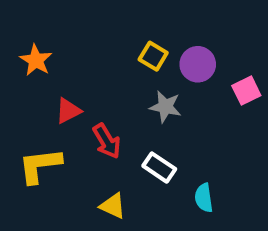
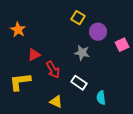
yellow square: (153, 56) -> (78, 18), moved

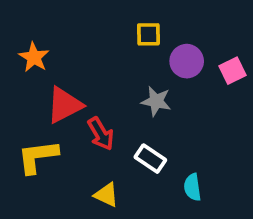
yellow square: (78, 18) -> (148, 34), turned -32
pink square: (122, 45) -> (233, 71), moved
red triangle: (34, 55) -> (64, 105), size x1.5

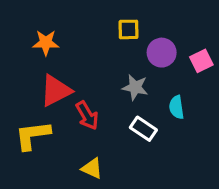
orange star: (34, 57) -> (46, 43), moved, turned -30
white rectangle: (150, 159) -> (143, 129), moved
cyan semicircle: (192, 187) -> (177, 107), moved

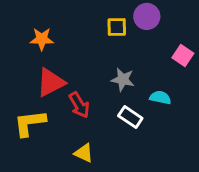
purple circle: (162, 53) -> (147, 16), moved
pink square: (201, 61) -> (183, 55), turned -30
cyan semicircle: (177, 107) -> (160, 98), turned 110

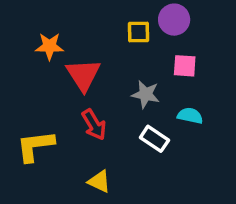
pink square: (183, 55) -> (185, 66), moved, turned -30
red triangle: (51, 83) -> (83, 75), moved, turned -36

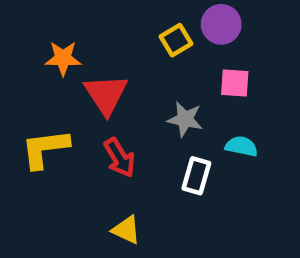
yellow square: (138, 32) -> (176, 40), turned -30
white rectangle: (154, 139) -> (196, 176), turned 72
yellow L-shape: (35, 146) -> (45, 149), moved

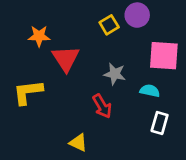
pink square: (235, 83) -> (164, 56), moved, size x1.6
red arrow: (120, 158) -> (102, 106), moved
white rectangle: (196, 176) -> (160, 123), moved

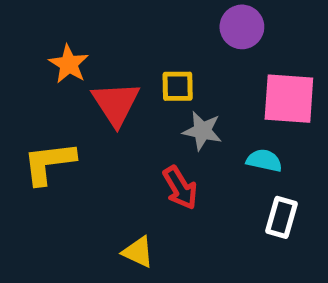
yellow square: (109, 25) -> (178, 86), moved, turned 30
orange star: (39, 36) -> (69, 64), turned 30

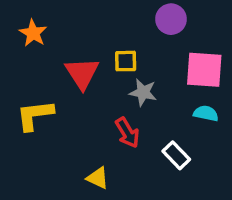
orange star: (69, 64) -> (33, 33), moved
cyan semicircle: (264, 160) -> (206, 113), moved
white rectangle: (281, 217) -> (176, 155), moved, turned -60

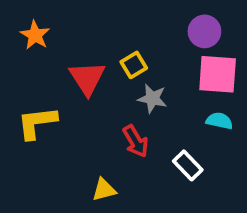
purple circle: (171, 19) -> (204, 31), moved
yellow square: (126, 61) -> (134, 65), turned -30
yellow triangle: (98, 178) -> (104, 190), turned -40

